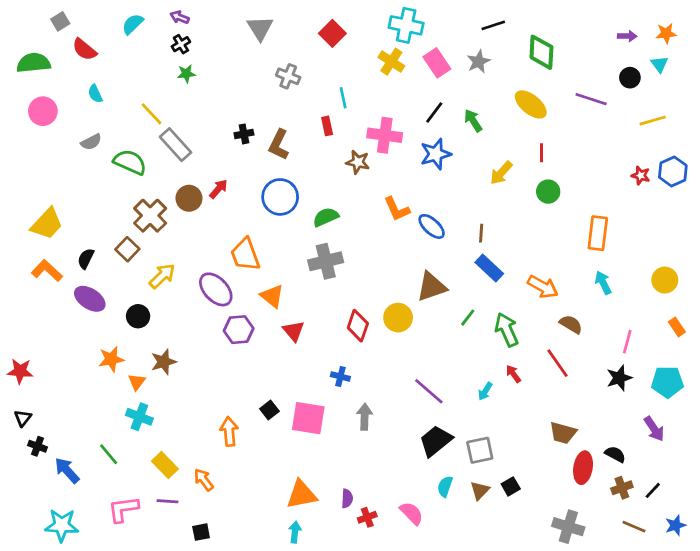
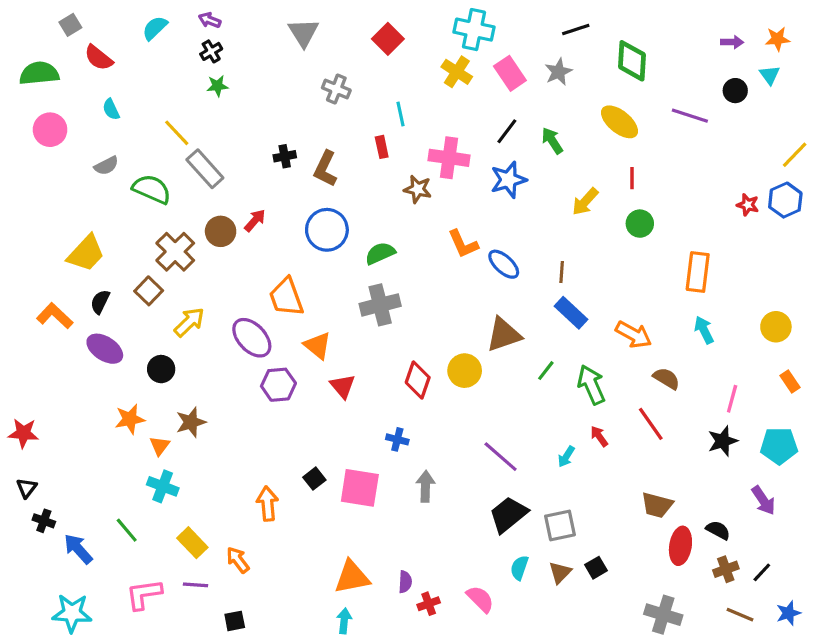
yellow line: (653, 121) -> (795, 155), moved, turned -30
yellow trapezoid: (47, 224) -> (86, 253), moved

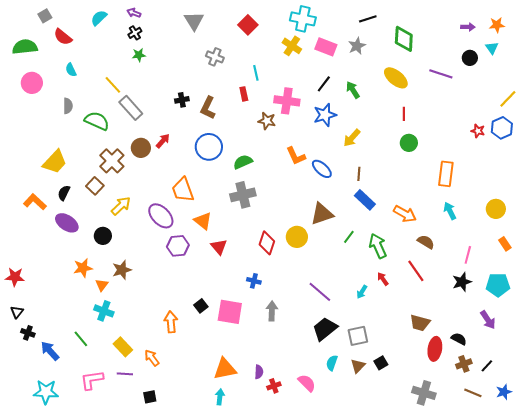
pink rectangle: (510, 73) -> (326, 47), turned -35
gray semicircle: (106, 166) -> (68, 106), turned -63
yellow arrow: (585, 202) -> (352, 138), moved

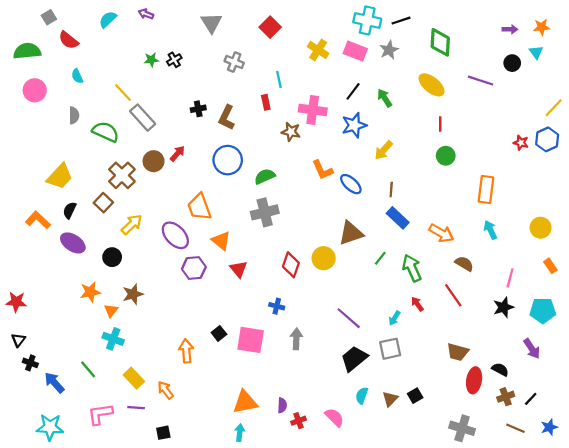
cyan cross: (303, 19) -> (367, 21), moved
black cross: (135, 33) -> (174, 60), moved
gray square: (358, 336) -> (390, 349), moved

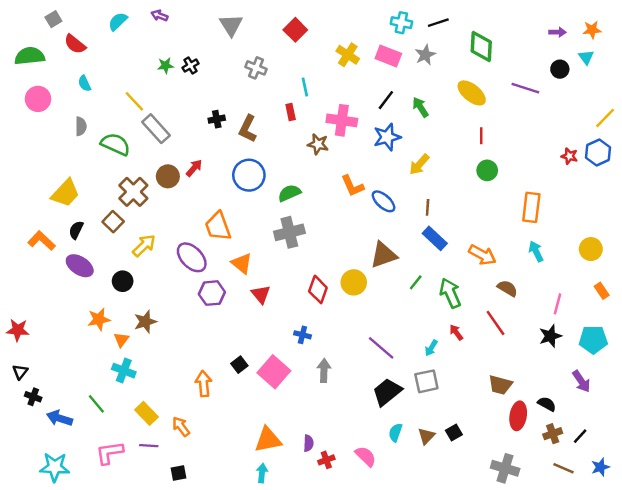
cyan cross: (367, 21) -> (401, 23), size x0.7
pink square: (251, 340) -> (274, 372), turned 32
blue arrow: (54, 382) -> (59, 418), turned -30

